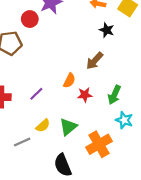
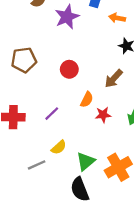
red circle: (30, 19) -> (69, 69), moved
green triangle: (68, 127) -> (86, 161), moved

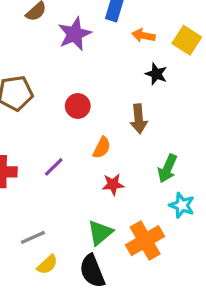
brown arrow: (114, 79) -> (139, 119), turned -48
red star: (103, 115) -> (113, 184), moved
yellow semicircle: (59, 147) -> (47, 265), moved

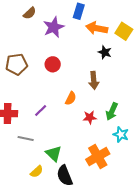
orange arrow: (143, 36) -> (97, 28), size x1.5
red circle: (78, 106) -> (53, 64), moved
red star: (113, 184) -> (90, 117), moved
green triangle: (100, 233) -> (54, 154), moved, turned -36
gray line: (33, 237) -> (26, 138), moved, turned 35

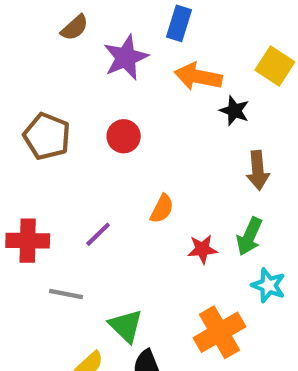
orange arrow: (97, 28) -> (198, 77), moved
brown pentagon: (17, 64) -> (47, 136), turned 30
brown arrow: (94, 80) -> (258, 170), moved

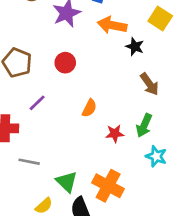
brown arrow: (258, 170) -> (150, 84), turned -30
purple line: (98, 234) -> (37, 103), moved
orange cross: (219, 332) -> (108, 186), moved, turned -32

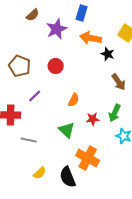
green triangle: (67, 182) -> (67, 130), moved

